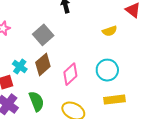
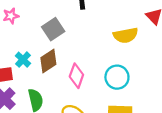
yellow semicircle: (110, 31) -> (126, 35), size x1.5
pink diamond: (70, 74) -> (76, 76), turned -35

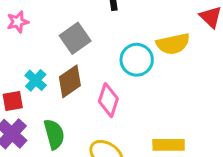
cyan circle: (117, 77) -> (137, 60), moved

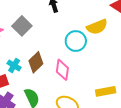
gray square: (75, 38) -> (22, 26), moved

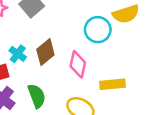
yellow rectangle: (106, 91) -> (113, 84), moved

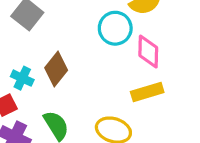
pink diamond: (78, 64) -> (148, 52), moved

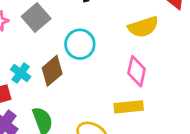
cyan circle: (115, 28) -> (80, 44), moved

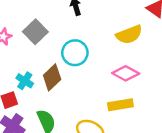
pink diamond: (137, 71) -> (126, 73), turned -70

